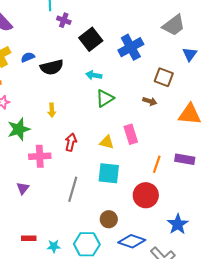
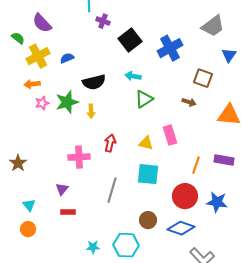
black semicircle: (52, 67) -> (94, 82), moved
green star: (19, 129) -> (67, 102), moved
blue star: (178, 224) -> (217, 202), moved, turned -30
red rectangle: (29, 238) -> (68, 212), moved
blue diamond: (132, 241) -> (181, 228), moved

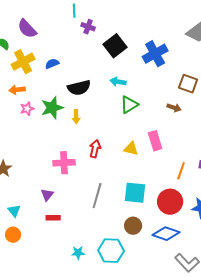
cyan square: (148, 174) -> (135, 193), moved

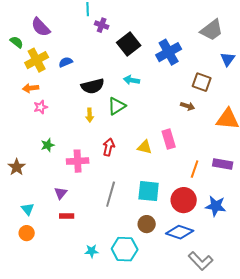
green triangle: (129, 105) -> (117, 106), moved
green star: (52, 108) -> (48, 145), moved, size x0.6

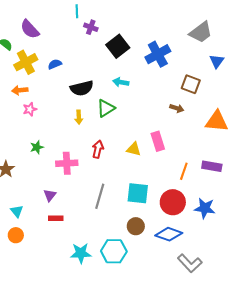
cyan star: (92, 251) -> (81, 253), size x1.5

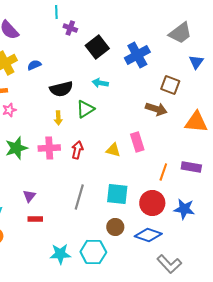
brown arrow: (177, 108) -> (156, 109), size x1.5
green star: (37, 147) -> (16, 148), size x1.6
pink cross: (67, 163) -> (49, 148), moved

